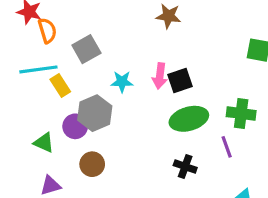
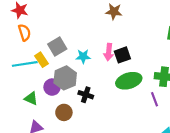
orange semicircle: (47, 31) -> (24, 33), moved
gray square: (86, 49) -> (57, 47), moved
cyan line: (38, 69) -> (25, 64), moved
black cross: (185, 166) -> (86, 95), moved

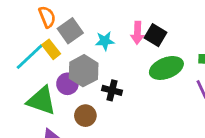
orange semicircle: (24, 33) -> (47, 17), moved
black square: (122, 55) -> (156, 35), turned -35
cyan line: (25, 64) -> (30, 57), turned -30
green triangle: (31, 98) -> (41, 101), size x1.6

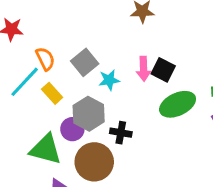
gray square: (70, 31) -> (85, 62), moved
cyan line: (30, 57) -> (25, 82), moved
brown circle: (85, 116) -> (94, 162), size x1.6

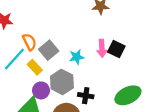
gray square: (85, 62) -> (49, 50), moved
green ellipse: (178, 104) -> (128, 95), moved
purple circle: (72, 129) -> (41, 90), moved

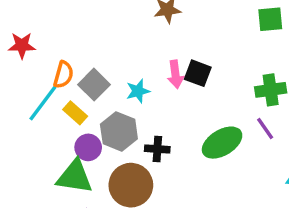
orange semicircle: (29, 42) -> (63, 75), turned 48

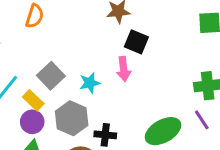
black square: (198, 73) -> (136, 42), moved
orange semicircle: (63, 75) -> (35, 16), moved
purple circle: (88, 147) -> (32, 122), moved

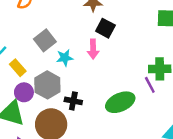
gray square: (51, 76) -> (45, 40), moved
purple line: (202, 120) -> (150, 85), moved
purple circle: (32, 122) -> (24, 92), moved

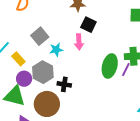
purple line: (150, 85) -> (126, 69), turned 56
green ellipse: (120, 102) -> (110, 66), moved, turned -50

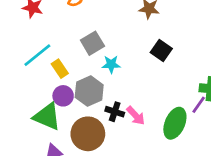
black square: (88, 25) -> (161, 50), moved
pink arrow: (79, 42) -> (136, 116), moved, turned -49
green ellipse: (110, 66) -> (175, 123), moved

